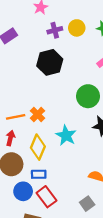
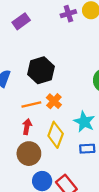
black hexagon: (50, 62) -> (41, 70), moved
blue rectangle: (39, 174) -> (87, 149), moved

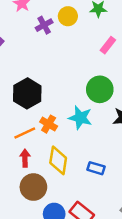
cyan star: (84, 122) -> (80, 118), moved
blue rectangle: (87, 149) -> (96, 168), turned 32

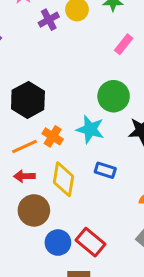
red arrow: (25, 158) -> (24, 176), turned -91
blue rectangle: (96, 168) -> (105, 170), moved

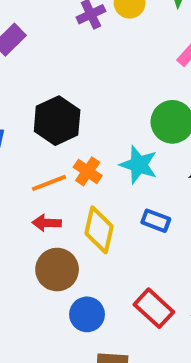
red rectangle: (91, 242) -> (154, 308), moved

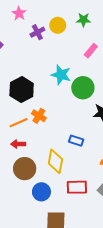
cyan star: (139, 165) -> (61, 75), moved
yellow diamond: (99, 230) -> (55, 161), moved
red rectangle: (154, 308) -> (77, 187), turned -42

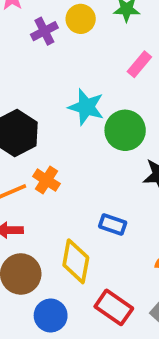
red rectangle: (77, 187) -> (114, 307), turned 36

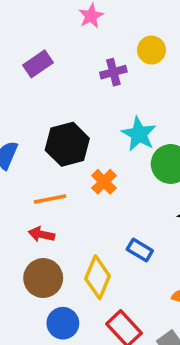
purple cross: (44, 31) -> (113, 72), moved
orange cross: (46, 180) -> (104, 182), moved

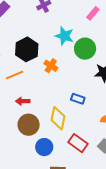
orange line: (50, 199) -> (15, 75), moved

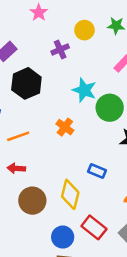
black hexagon: (27, 49) -> (26, 83), moved
red arrow: (23, 101) -> (16, 168), moved
blue circle: (44, 147) -> (63, 237), moved

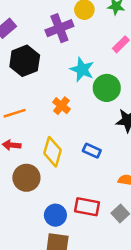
purple cross: (60, 49) -> (59, 28), size x1.5
yellow diamond: (70, 194) -> (52, 152), moved
red rectangle: (94, 227) -> (87, 207), turned -30

